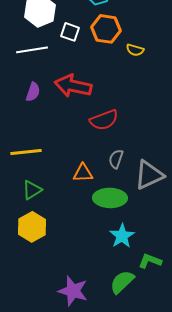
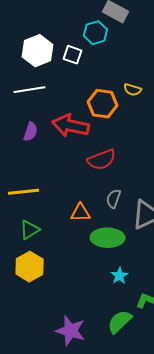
orange hexagon: (106, 29) -> (103, 104), moved
white square: (70, 32) -> (73, 55), moved
cyan star: (122, 236) -> (120, 276), size x0.7

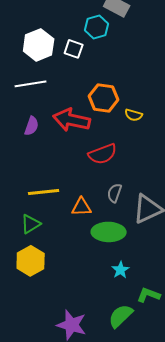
yellow semicircle: (133, 90) -> (134, 115), moved
yellow line: (24, 192) -> (44, 192), moved

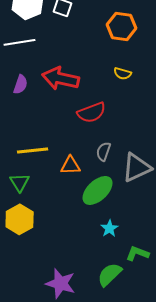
orange hexagon: (104, 98) -> (122, 26), moved
green triangle: (31, 224) -> (20, 182), turned -30
green ellipse: (109, 232) -> (98, 190), turned -44

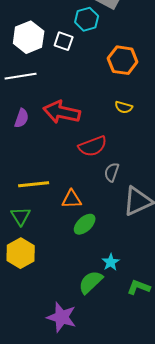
gray semicircle: (104, 151) -> (112, 172), moved
green ellipse: (98, 190) -> (85, 224), moved, size x0.7
green semicircle: (110, 274) -> (91, 282), moved

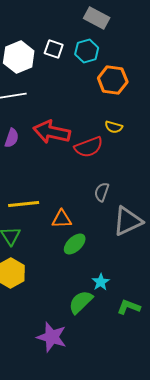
cyan hexagon: (87, 19) -> (87, 51), moved
white square: (64, 41) -> (54, 49), moved
red semicircle: (93, 146) -> (89, 147), moved

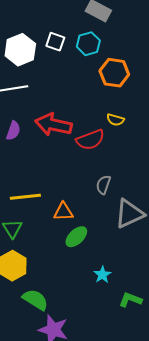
green semicircle: (81, 302) -> (35, 300), moved, turned 76

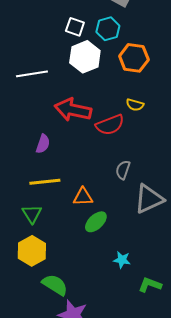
white hexagon: (20, 50) -> (85, 57), moved
purple semicircle: (13, 131) -> (43, 144), moved
cyan star: (102, 275) -> (122, 260), turned -30

